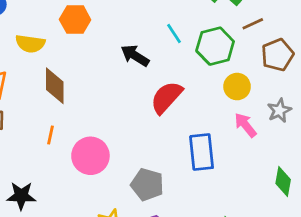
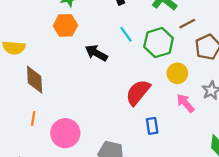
orange hexagon: (75, 20) -> (65, 25), moved
red semicircle: (166, 97) -> (138, 92), moved
blue rectangle: (202, 152) -> (152, 126), size x0.6

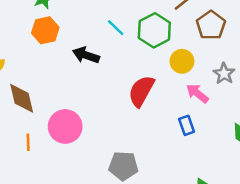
blue rectangle: (152, 126) -> (187, 125), moved
pink circle: (65, 133) -> (65, 126), moved

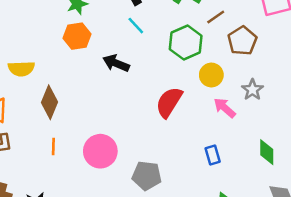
cyan line: (116, 28) -> (136, 26), moved
brown diamond: (22, 98) -> (49, 102), turned 32
blue rectangle: (187, 125) -> (213, 155), moved
pink circle: (65, 126) -> (100, 151), moved

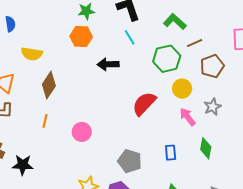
black arrow: (116, 63) -> (108, 64), turned -35
pink circle: (100, 151) -> (82, 132), size x0.7
green diamond: (267, 152) -> (206, 148), moved
gray pentagon: (147, 176) -> (130, 161), moved

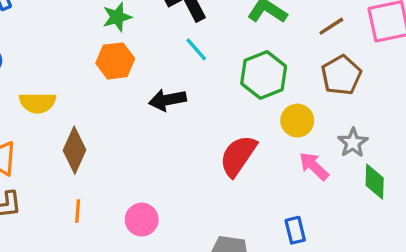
brown line: (195, 43) -> (331, 26), moved
green diamond: (206, 148) -> (375, 182), moved

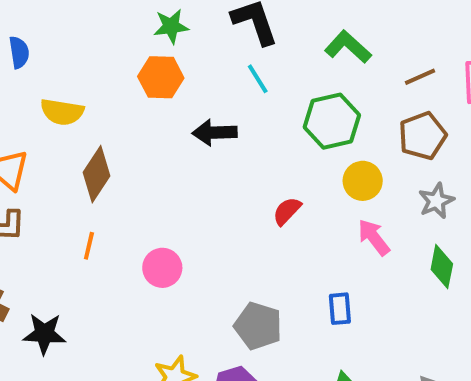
gray star: (353, 143) -> (436, 201), moved
red semicircle: (238, 156) -> (287, 211), size x0.6

